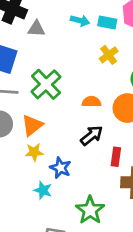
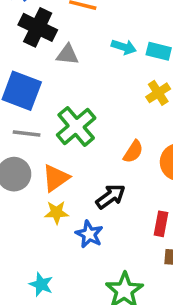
orange semicircle: (91, 102) -> (133, 152), turned 120
black arrow: (92, 135) -> (111, 196), moved
cyan star: (43, 190) -> (41, 284), moved

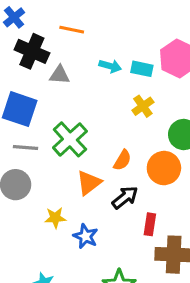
orange triangle: (56, 178) -> (89, 183), moved
black arrow: (111, 196) -> (125, 197), moved

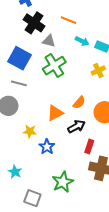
orange line: (72, 30) -> (68, 20), moved
green cross: (70, 139) -> (54, 66), moved

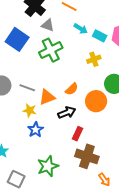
gray line: (19, 83) -> (27, 88), moved
yellow star: (30, 131) -> (30, 110), moved

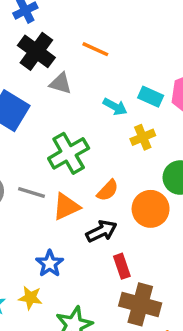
cyan arrow: (81, 29) -> (115, 107), moved
green cross: (51, 50) -> (69, 153), moved
yellow star: (30, 110) -> (30, 298), moved
red rectangle: (77, 134) -> (122, 266), turned -40

